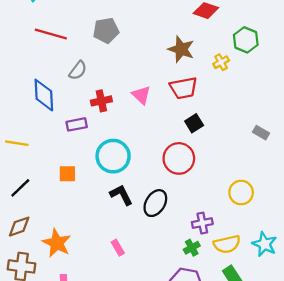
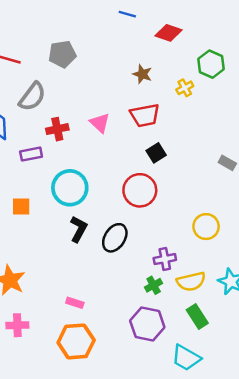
brown star: (181, 49) -> (142, 74), size x0.7
gray semicircle: (78, 70) -> (32, 97), size x1.4
black L-shape: (121, 195) -> (79, 229), turned 55
pink rectangle: (118, 248) -> (75, 303), moved, turned -42

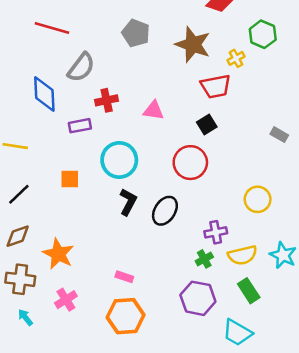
gray pentagon: (62, 54) -> (136, 33), moved, turned 30
brown star: (142, 74) -> (193, 44), size x1.8
red trapezoid: (145, 115) -> (216, 86), moved
pink triangle: (100, 123) -> (154, 110), moved, turned -35
pink cross: (17, 325) -> (66, 300), turned -30

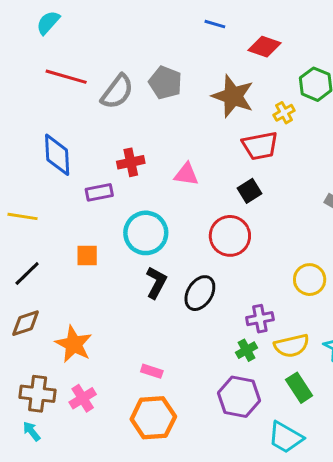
gray semicircle: (81, 67) -> (117, 92), moved
brown cross: (20, 279) -> (38, 394), moved
cyan arrow: (25, 317) -> (32, 431), moved

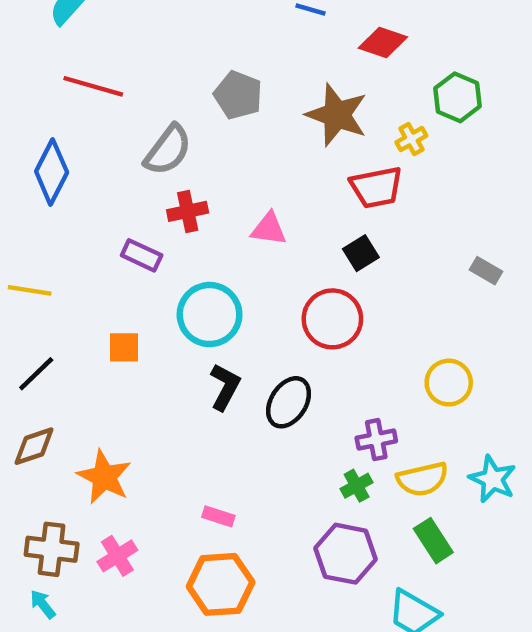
gray semicircle: (117, 92) -> (168, 150), moved
blue diamond: (57, 155) -> (52, 172), moved, turned 30
purple rectangle: (99, 192) -> (142, 255), turned 36

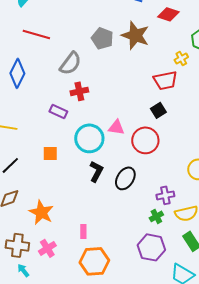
brown star: (337, 115) -> (135, 35), moved
pink triangle: (269, 229) -> (116, 127), moved
pink rectangle: (218, 516) -> (83, 231), moved, turned 72
cyan arrow: (43, 604) -> (23, 270), moved

